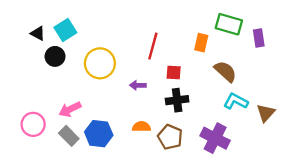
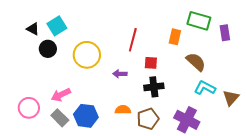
brown pentagon: (170, 137) -> (148, 119), turned 30

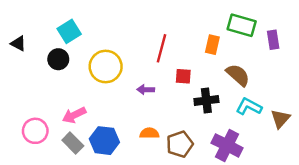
black triangle: (33, 29) -> (18, 43), moved
black cross: (154, 87) -> (206, 100), moved

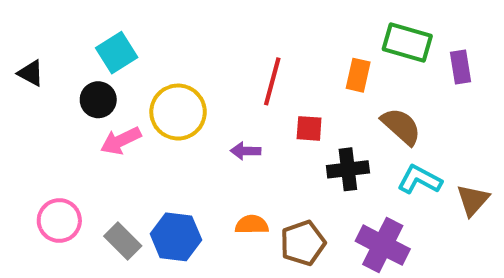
pink arrow: (74, 115) -> (121, 141), moved

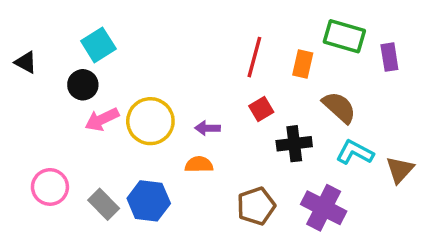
red line: (272, 81) -> (254, 57), moved
yellow circle: (178, 112) -> (150, 121), moved
red square: (309, 128) -> (261, 109), turned -35
orange semicircle: (252, 225) -> (199, 164), moved

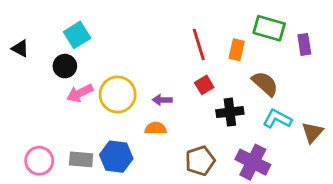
red line: (254, 57) -> (199, 44), turned -32
pink circle: (50, 187) -> (39, 161), moved
gray rectangle: (104, 204) -> (81, 159), turned -40

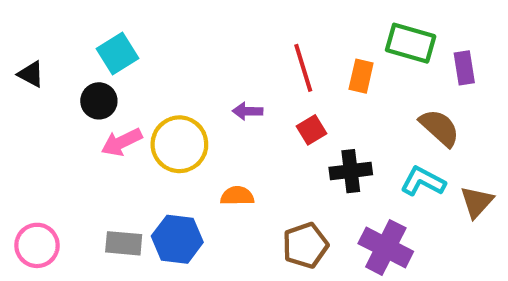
brown semicircle: (265, 84) -> (439, 128), moved
purple arrow: (162, 100) -> (248, 111), moved
pink circle: (39, 161) -> (37, 245), moved

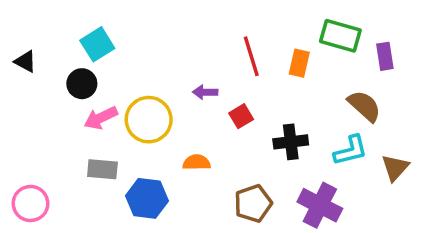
red square: (312, 130) -> (241, 116), moved
cyan L-shape: (423, 181) -> (351, 150), turned 138
gray rectangle: (124, 243) -> (102, 169), moved

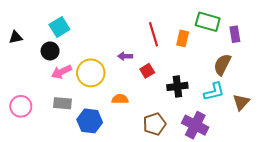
black triangle: (25, 61) -> (16, 37), turned -40
brown semicircle: (364, 106) -> (222, 65), turned -105
pink circle: (31, 203) -> (21, 106), moved

